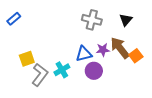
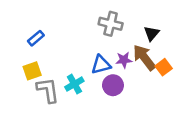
blue rectangle: (14, 19) -> (36, 38), moved
black triangle: (126, 20) -> (152, 33), moved
gray L-shape: (40, 75) -> (48, 90), turned -45

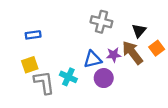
blue rectangle: (36, 38) -> (33, 35), turned 32
orange square: (164, 67) -> (157, 48), moved
cyan cross: (74, 84) -> (68, 77), turned -35

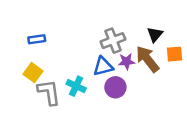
gray cross: (101, 22) -> (113, 41), moved, turned -35
orange square: (157, 48) -> (175, 54), turned 32
yellow square: (30, 65) -> (33, 73), turned -35

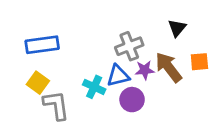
black triangle: (155, 34) -> (177, 28), moved
blue rectangle: (37, 39) -> (42, 45), size x1.6
cyan cross: (76, 86) -> (94, 87), moved

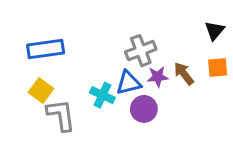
black triangle: (177, 28) -> (215, 31), moved
brown arrow: (169, 67) -> (184, 74), size x0.7

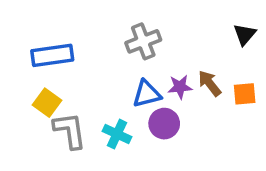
gray cross: (141, 51) -> (143, 41), moved
orange square: (218, 67) -> (245, 94), moved
cyan cross: (102, 95) -> (117, 134), moved

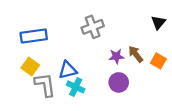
blue triangle: (147, 94) -> (68, 70), moved
orange square: (245, 94) -> (158, 61), turned 35
purple circle: (164, 124) -> (119, 82), moved

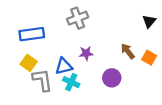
gray cross: (93, 27) -> (78, 18), moved
purple star: (116, 56) -> (86, 53), moved

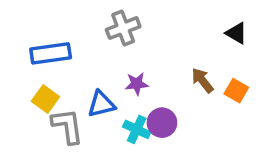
black triangle: (149, 21) -> (236, 33), turned -40
purple circle: (112, 78) -> (162, 123), moved
cyan cross: (71, 82) -> (137, 129), moved

